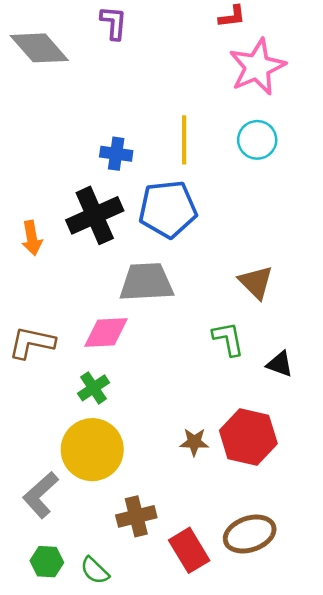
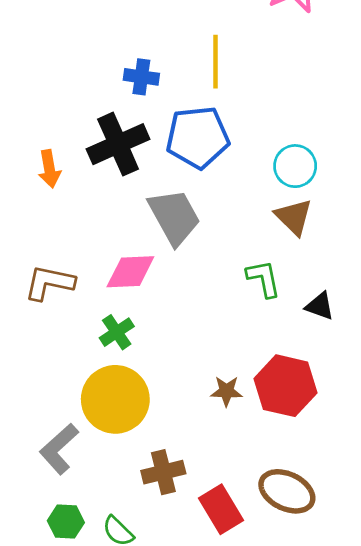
cyan circle: (257, 140) -> (295, 166), moved
gray trapezoid: (146, 282) -> (174, 217), turned 64
brown ellipse: (250, 534) -> (287, 491), turned 45

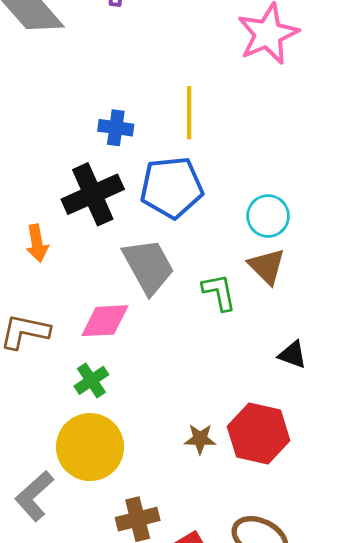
orange arrow: (49, 169) -> (37, 243), moved
green L-shape: (264, 279) -> (219, 292), moved

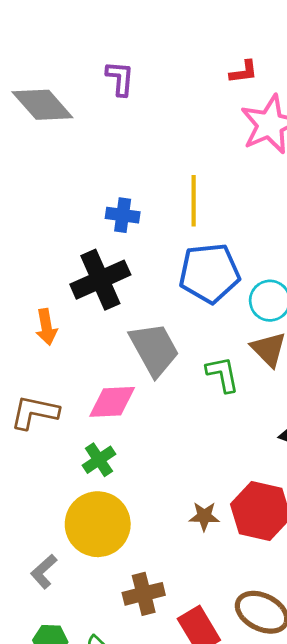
blue pentagon: (172, 187) -> (209, 273), moved
gray L-shape: (34, 496) -> (44, 571), size x0.7

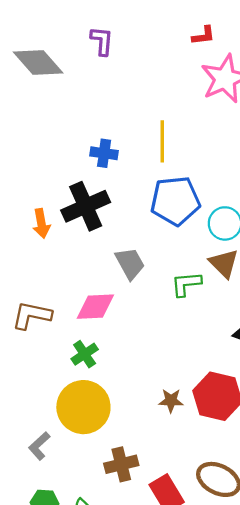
orange arrow: (46, 327) -> (41, 223), moved
gray trapezoid: (154, 349) -> (130, 263), size x0.7
green L-shape: (223, 374) -> (186, 284), turned -84

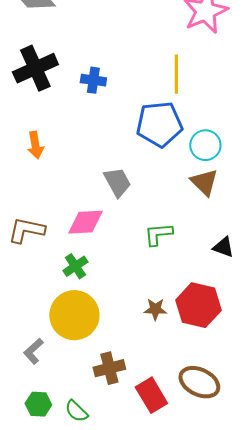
yellow line: (162, 141) -> (176, 74), moved
black cross: (86, 206) -> (35, 68), moved
green L-shape: (186, 284) -> (158, 234), moved

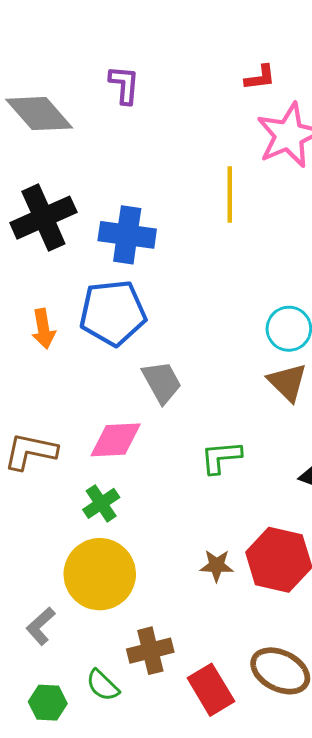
yellow line: (176, 74) -> (230, 194), moved
blue cross: (93, 80) -> (127, 235), size x1.5
blue pentagon: (159, 124) -> (113, 313), moved
green semicircle: (76, 411) -> (103, 685), moved

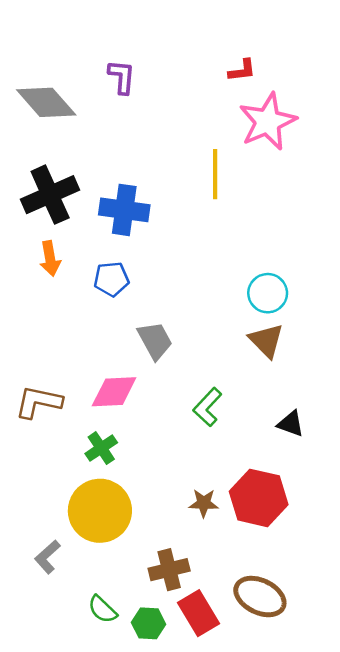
blue pentagon: (113, 313) -> (111, 279), size x0.6
orange arrow: (43, 329) -> (50, 259), moved
green L-shape: (221, 457) -> (207, 407), turned -42
brown cross: (150, 651) -> (169, 570), moved
green hexagon: (48, 703) -> (149, 623), moved

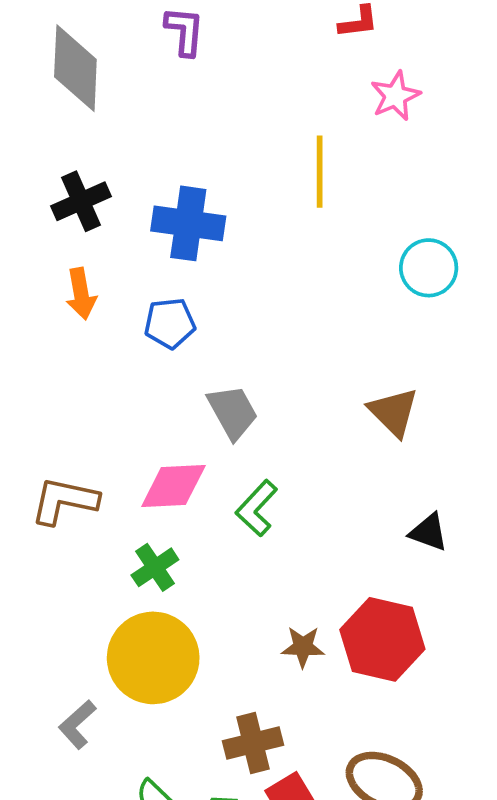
gray diamond: (46, 102) -> (75, 68), turned 44
pink star: (268, 122) -> (395, 96), size x0.6
black cross: (50, 195) -> (81, 201), size x0.7
cyan circle: (268, 293) -> (429, 268), moved
green L-shape: (207, 407) -> (257, 508), moved

